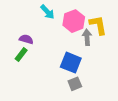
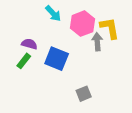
blue square: (71, 63) -> (57, 59), moved

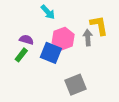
pink hexagon: (83, 24) -> (63, 39), moved
gray square: (84, 94) -> (75, 85), size x1.5

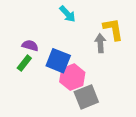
cyan arrow: (48, 12) -> (68, 14), moved
pink hexagon: (63, 39) -> (72, 77), moved

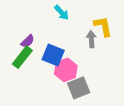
purple semicircle: (30, 46) -> (28, 41), turned 120
green rectangle: (24, 63) -> (22, 57), size x1.5

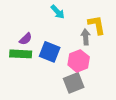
green rectangle: (22, 57) -> (21, 54), turned 55
pink hexagon: (66, 70) -> (79, 61), moved

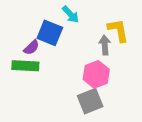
blue square: (50, 52) -> (50, 33), moved

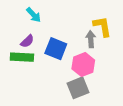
cyan arrow: (71, 14) -> (34, 15), moved
blue square: (50, 33) -> (56, 49), moved

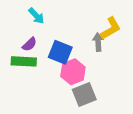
yellow L-shape: (102, 26) -> (111, 28), turned 70
pink hexagon: (83, 65) -> (73, 72), moved

